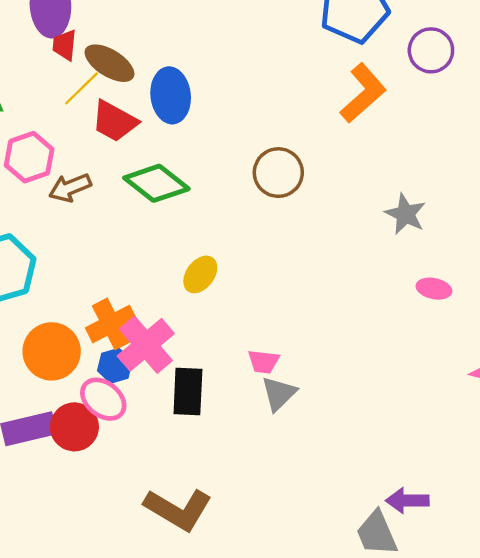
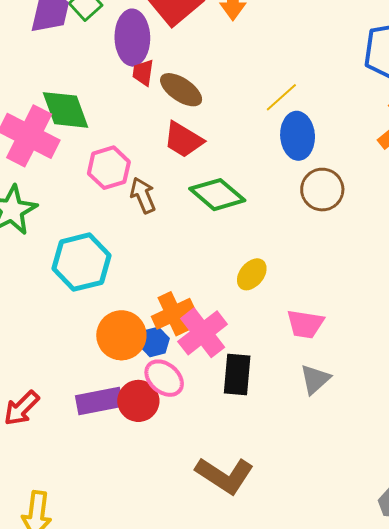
yellow line: (81, 88) -> (281, 97), moved
blue ellipse: (171, 95) -> (298, 136), moved
brown arrow: (70, 188) -> (143, 195), turned 87
pink trapezoid: (264, 362) -> (305, 324), moved, size x1.4
blue hexagon: (115, 366) -> (154, 342), moved

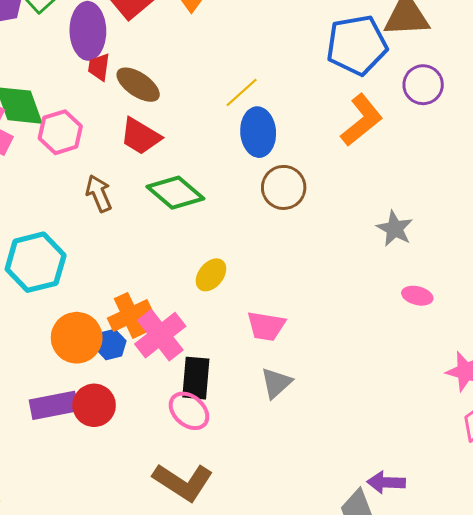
pink hexagon: (109, 168) -> (60, 132), moved
pink ellipse: (164, 378) -> (189, 411), moved

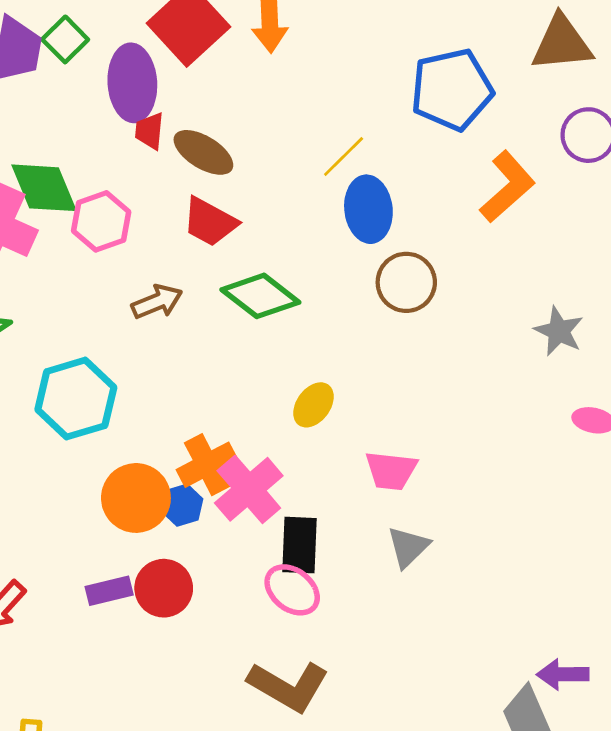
blue pentagon: (357, 45) -> (452, 89), moved
brown arrow: (99, 193) -> (157, 302), turned 93
purple rectangle: (54, 405) -> (109, 591), size x0.7

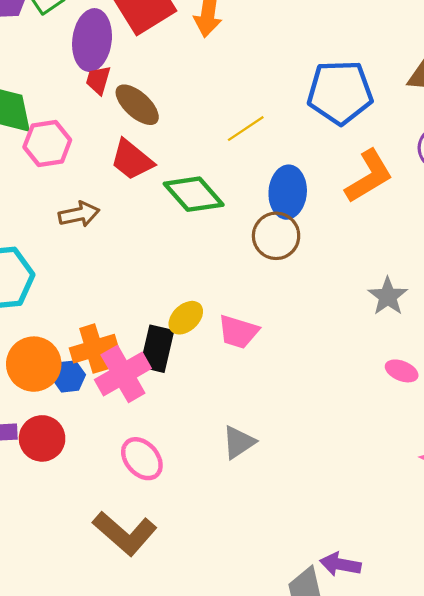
blue ellipse: (368, 209) -> (288, 192), moved
green diamond: (260, 296) -> (194, 194), moved
pink trapezoid: (391, 471) -> (238, 332), moved
black rectangle: (299, 545) -> (157, 349), moved

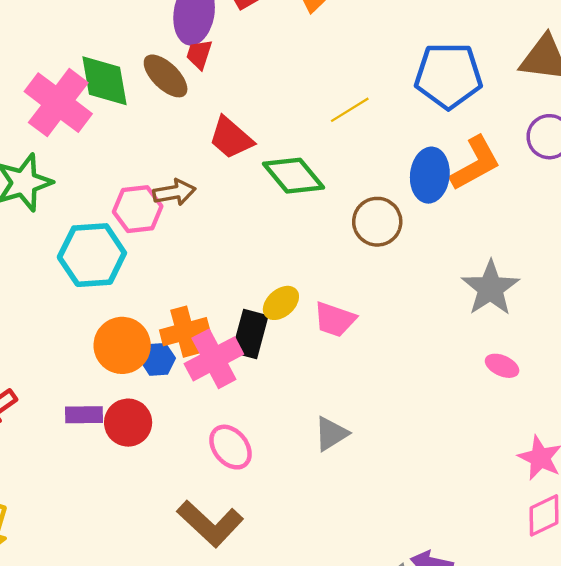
brown ellipse: (137, 105) -> (166, 76), moved
pink hexagon: (47, 143) -> (138, 209), moved
blue ellipse: (288, 192) -> (430, 175), moved
gray star: (388, 296) -> (490, 288), size x1.4

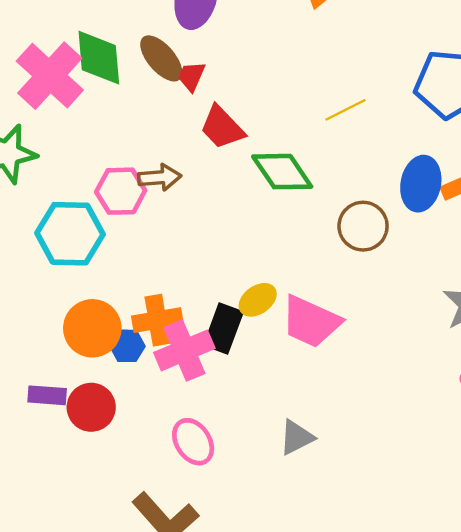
red trapezoid: (199, 54) -> (191, 76), moved
pink trapezoid: (335, 319) -> (311, 322), size x1.4

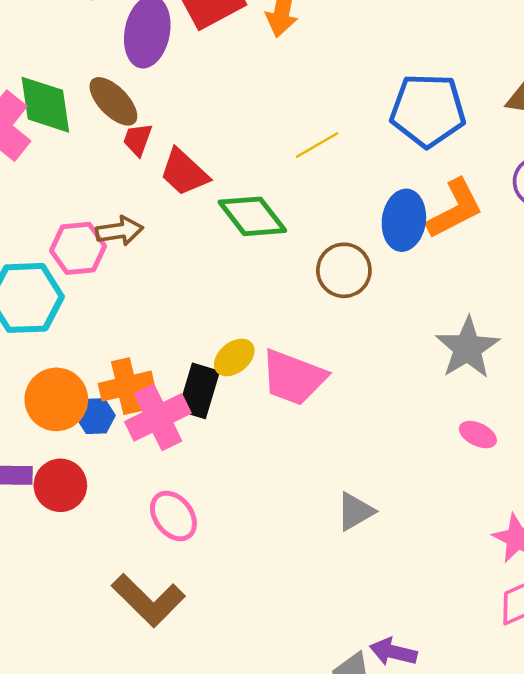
red trapezoid: (191, 76) -> (138, 140), moved
gray triangle: (297, 437) -> (355, 511), moved

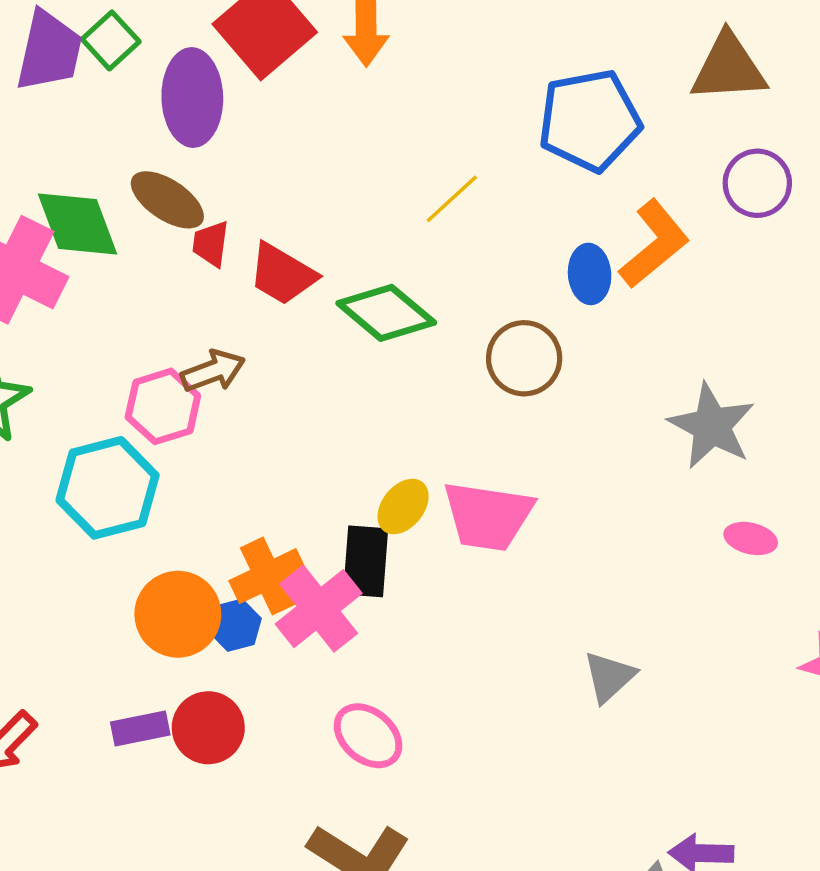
blue ellipse: (404, 220) -> (590, 274), size x0.7

